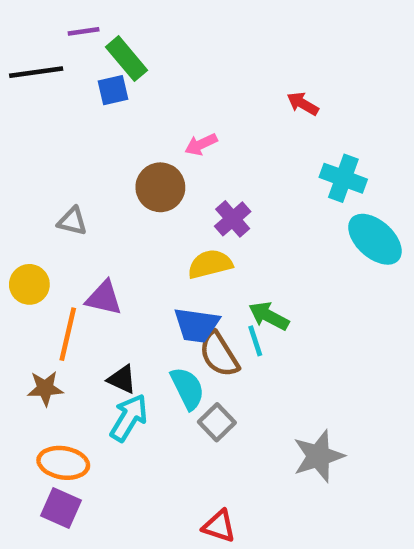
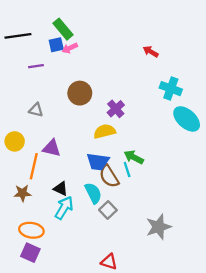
purple line: (84, 31) -> (36, 66), moved
pink arrow: (201, 144) -> (70, 48), moved

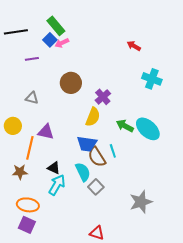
blue square: (56, 45) -> (50, 40), turned -32
cyan ellipse: (187, 119) -> (148, 129), moved
yellow semicircle: (105, 131) -> (93, 117), turned 126
green arrow: (134, 157) -> (125, 126), moved

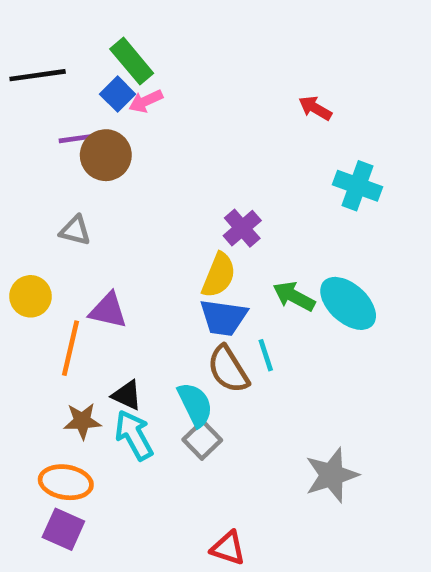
brown circle: (71, 83) -> (106, 155), moved
blue trapezoid: (87, 144) -> (223, 317), moved
brown star: (20, 172) -> (82, 421), moved
cyan arrow: (57, 185) -> (134, 435), turned -60
gray square: (96, 187) -> (202, 440), moved

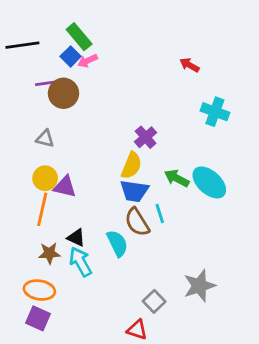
yellow circle: (30, 296) -> (45, 178), moved
gray square: (202, 440) -> (154, 301), moved

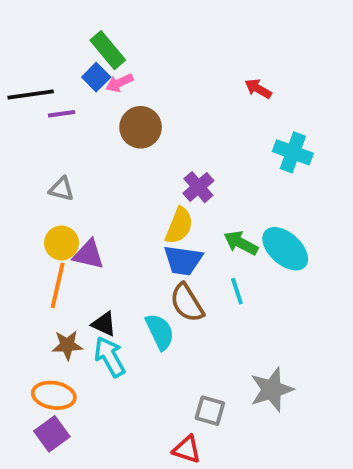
black line: (22, 45) -> (31, 94), moved
brown circle: (63, 93) -> (141, 127), moved
cyan line: (160, 214) -> (237, 291), moved
gray square: (154, 301) -> (210, 411), turned -30
purple square: (38, 318) -> (52, 434), turned 30

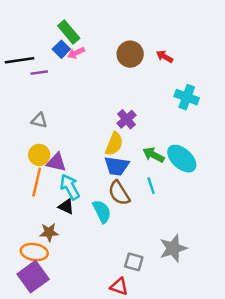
brown circle: (141, 127) -> (130, 54), moved
brown star: (67, 345) -> (49, 232), moved
cyan arrow: (110, 357) -> (70, 187), moved
purple square: (52, 434) -> (33, 277), size x1.4

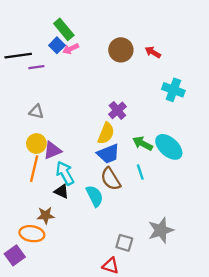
purple triangle: (56, 162) -> (52, 150), turned -36
blue trapezoid: (117, 166) -> (108, 154), turned -30
purple square: (33, 277) -> (15, 255), moved, size x0.7

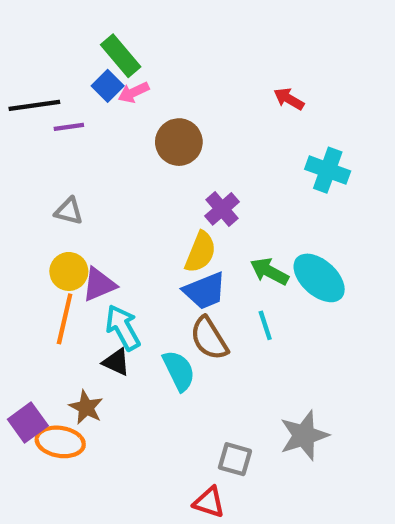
brown circle: (121, 50) -> (179, 142), moved
brown star: (46, 215) -> (86, 407), turned 30
purple square: (15, 255) -> (28, 422), moved

